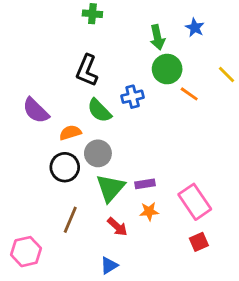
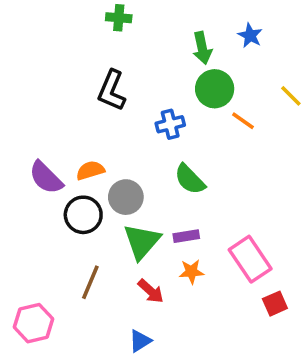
purple semicircle: (36, 111) -> (46, 178), moved
green semicircle: (99, 111) -> (190, 179), moved
red square: (199, 242) -> (275, 304), moved

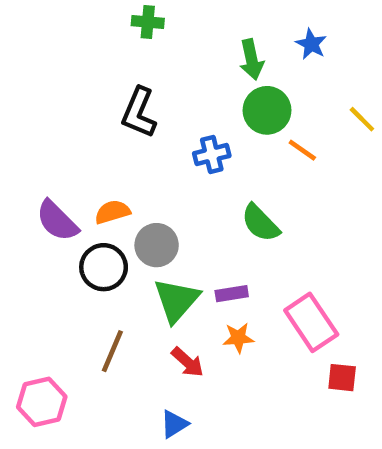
green semicircle: (190, 179) -> (260, 223), moved
red square: (275, 304) -> (342, 378), turned 30

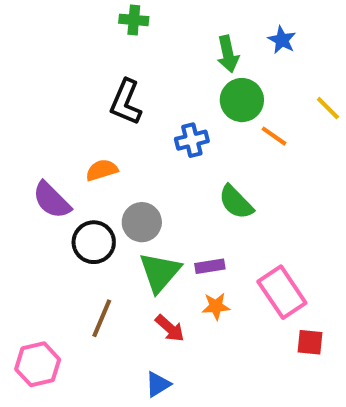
orange semicircle: (112, 212) -> (102, 170), moved

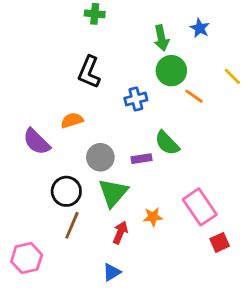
black circle: (94, 242) -> (66, 191), moved
purple rectangle: (210, 266) -> (142, 159), moved
red arrow: (170, 328) -> (120, 232), turned -110
red square: (310, 342) -> (220, 242), turned -30

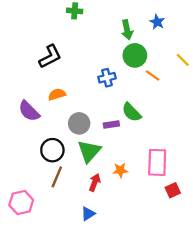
black L-shape: (89, 72) -> (50, 57), moved, turned -140
pink rectangle: (200, 207) -> (157, 162), turned 36

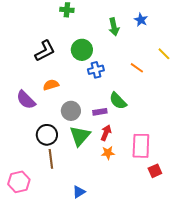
green circle: (135, 55) -> (82, 50), moved
brown line: (57, 177) -> (51, 159), turned -30
red arrow: (95, 182) -> (106, 133), moved

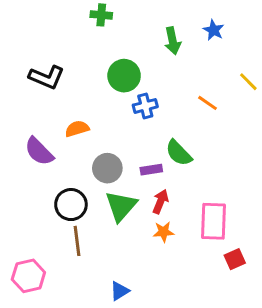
black L-shape: (45, 51) -> (47, 77), moved, turned 50

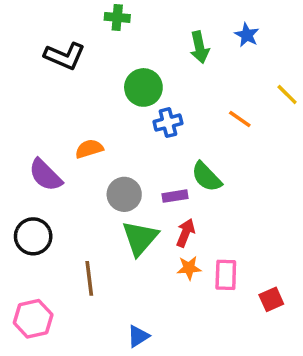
black L-shape: (47, 77) -> (65, 56), moved
black circle: (71, 205) -> (33, 236), moved
pink rectangle: (214, 221) -> (226, 275), moved, size x0.7

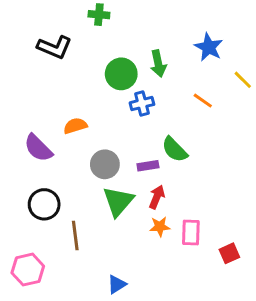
blue star: (247, 35) -> (209, 47), moved, size x1.4
green arrow: (200, 47) -> (158, 64), moved
black circle: (33, 236) -> (44, 204), moved

